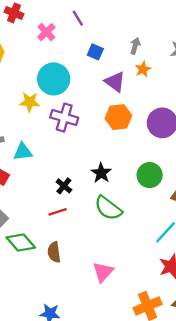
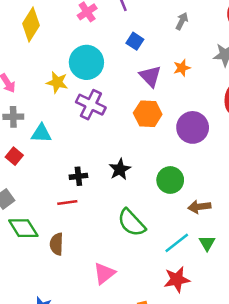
gray arrow: (135, 46) -> (182, 21), moved
black cross: (64, 186) -> (78, 176), turned 35
green semicircle: (108, 208) -> (131, 223), moved

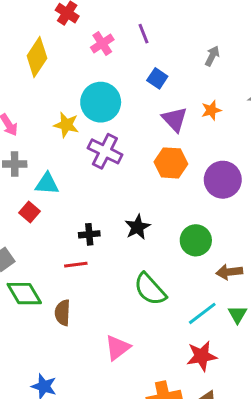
red square: (14, 156) -> (29, 212), moved

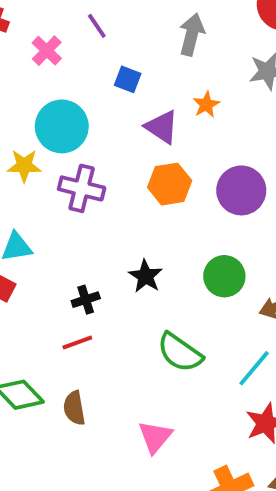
gray arrow: (212, 56) -> (192, 34), size x1.5

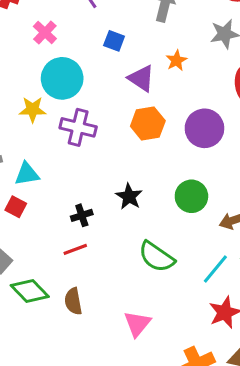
pink cross: (47, 51) -> (45, 33), moved

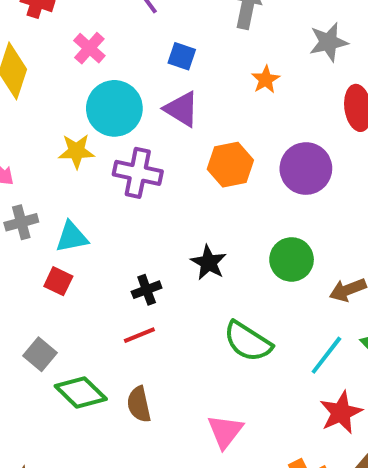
purple triangle: (141, 78) -> (181, 109), moved

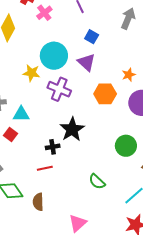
pink cross: (89, 48) -> (44, 13), moved
orange star: (266, 80) -> (129, 75), moved
black star: (209, 263) -> (72, 129), moved, size x1.4
green semicircle: (248, 342) -> (97, 182), size x0.7

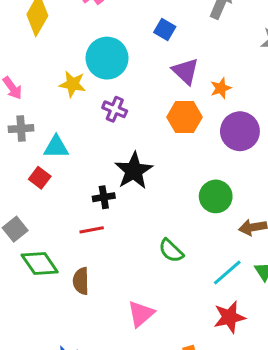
purple triangle: (86, 62) -> (186, 71), moved
purple cross: (59, 89) -> (115, 109), size x0.7

